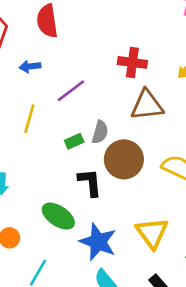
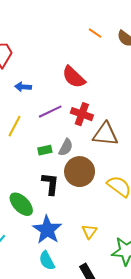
red semicircle: (47, 21) -> (74, 77), moved, turned -50
red cross: (132, 62) -> (82, 114), moved
yellow triangle: (152, 233) -> (89, 231), size x0.6

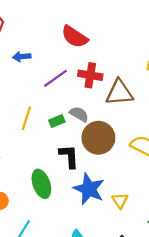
yellow line: (15, 126) -> (26, 118), moved
gray semicircle: (66, 147) -> (79, 114), turned -78
green ellipse: (21, 204) -> (41, 184), turned 35
blue star: (47, 230) -> (89, 189), moved

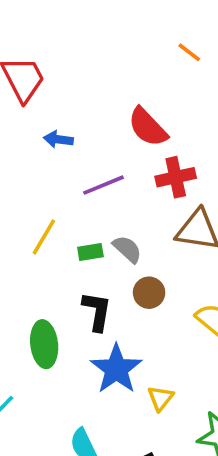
red cross: (90, 75) -> (176, 177), moved, turned -35
brown circle: (98, 138) -> (149, 293), size x0.6

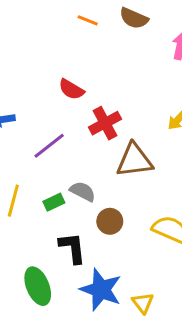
red semicircle: (148, 127) -> (71, 89), size x0.7

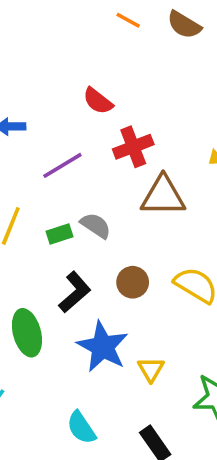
brown circle: (110, 221) -> (133, 282), moved
black L-shape: (72, 248) -> (75, 292), turned 48

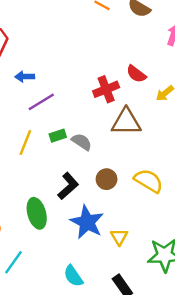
red semicircle: (98, 101) -> (136, 74), moved
purple line: (62, 165) -> (41, 102), moved
green rectangle: (59, 234) -> (58, 136), moved

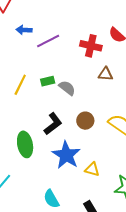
red cross: (106, 89) -> (91, 46), turned 30
purple line: (41, 102) -> (48, 41), moved
brown triangle: (126, 122) -> (105, 74), size x0.6
yellow triangle: (119, 237) -> (92, 169), turned -49

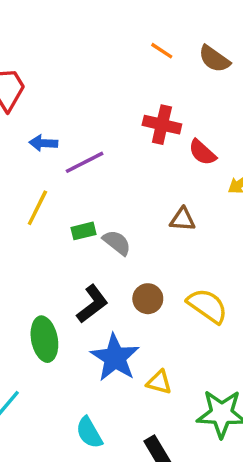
red cross: (91, 46) -> (162, 125), moved
yellow line: (20, 85) -> (37, 208), moved

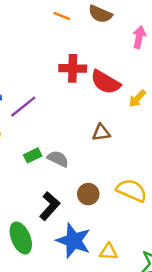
red semicircle: (202, 152) -> (105, 82), size x1.4

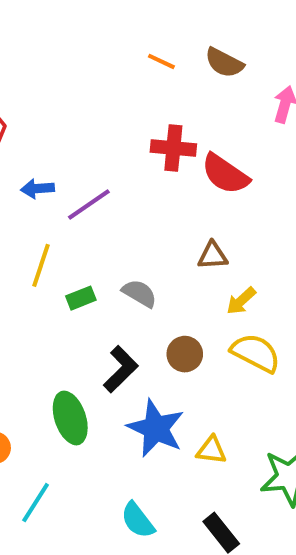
yellow arrow: (137, 99) -> (241, 301), moved
green rectangle: (33, 155) -> (81, 298), moved

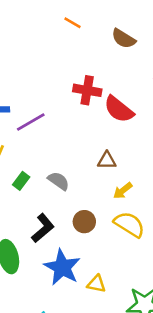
orange line: (161, 61) -> (73, 23), moved
green rectangle: (81, 298) -> (21, 181), turned -36

